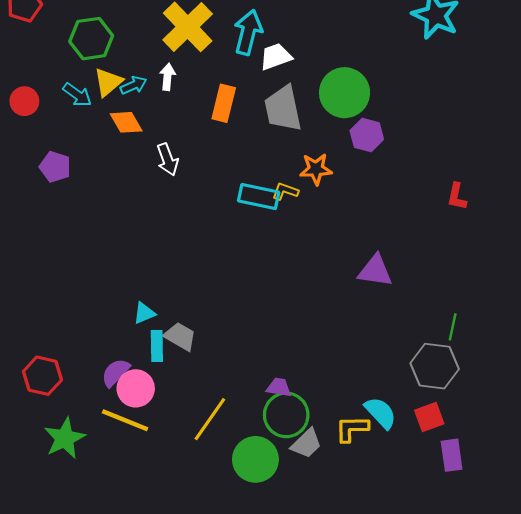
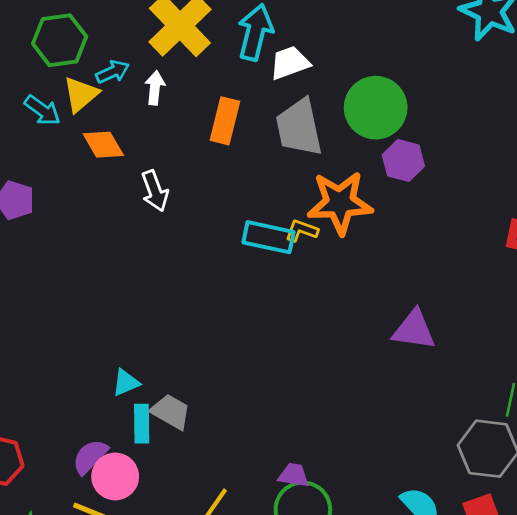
cyan arrow: (134, 85) -> (113, 72), moved
orange star: (316, 169) -> (340, 203), size x1.6

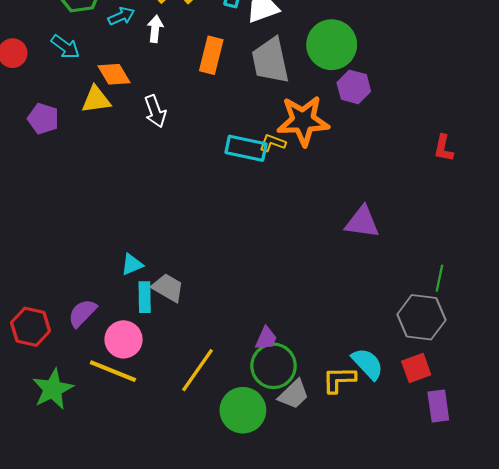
yellow triangle: (81, 94) -> (96, 100), moved, turned 32
purple semicircle: (90, 457) -> (82, 313), moved
purple trapezoid: (294, 475) -> (266, 338), turned 105

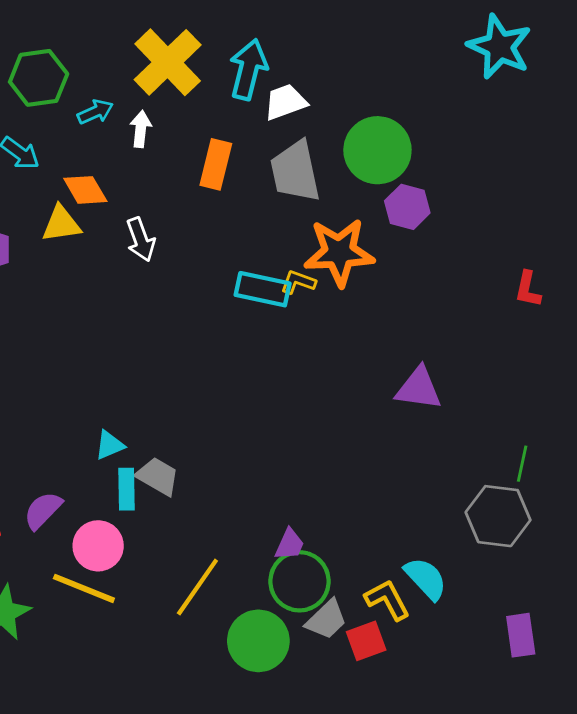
red square: (416, 368) -> (366, 641), moved
yellow L-shape: (339, 380) -> (387, 600), turned 63

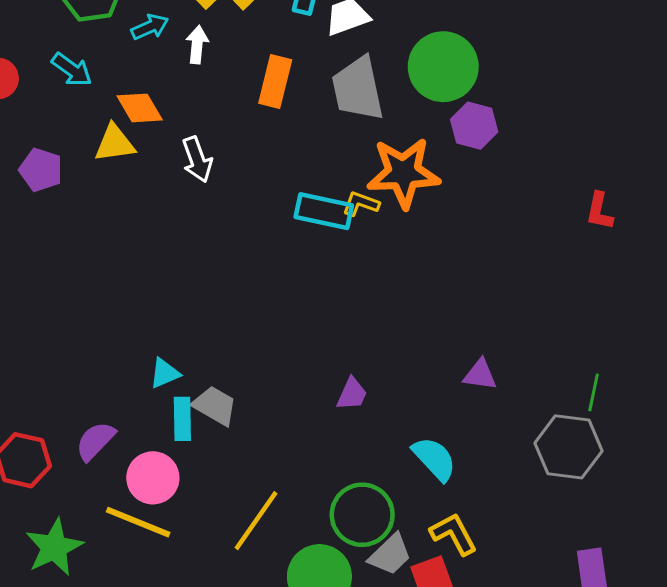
purple triangle: (419, 388) -> (480, 375), moved, size x0.7
purple trapezoid: (290, 544) -> (352, 394), moved
cyan semicircle: (426, 578) -> (434, 459), moved

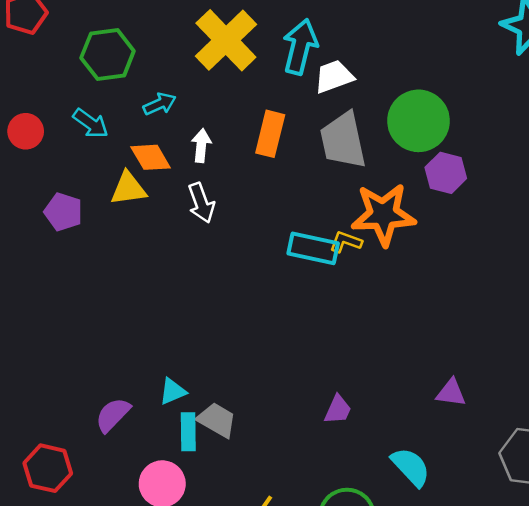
cyan arrow: (150, 27) -> (160, 104), moved
white arrow: (197, 45) -> (201, 146), moved
purple semicircle: (95, 441) -> (113, 415), moved

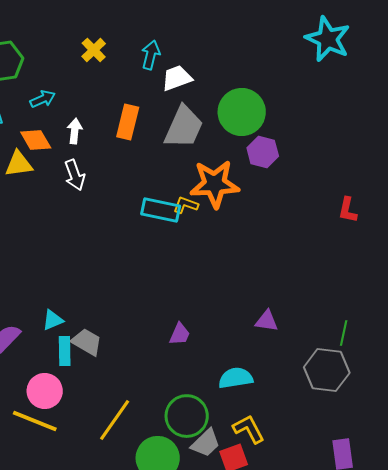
yellow cross: (226, 40) -> (94, 50), size x0.5
cyan arrow: (300, 47) -> (151, 55), size x0.7
gray trapezoid: (343, 140) -> (184, 127), turned -144
cyan semicircle: (411, 467) -> (236, 378), turned -56

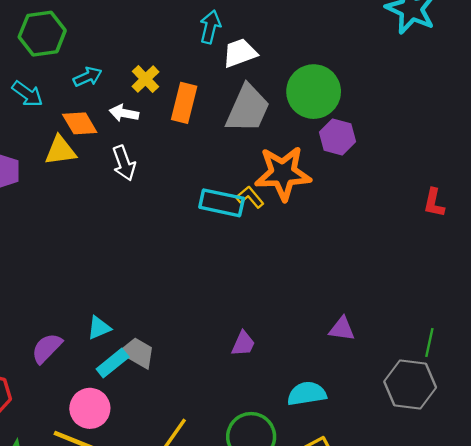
yellow cross: (94, 50) -> (146, 79), moved
white arrow: (75, 131) -> (124, 113), turned -85
yellow L-shape: (186, 205) -> (250, 197), turned 30
cyan rectangle: (65, 351) -> (113, 363), turned 52

